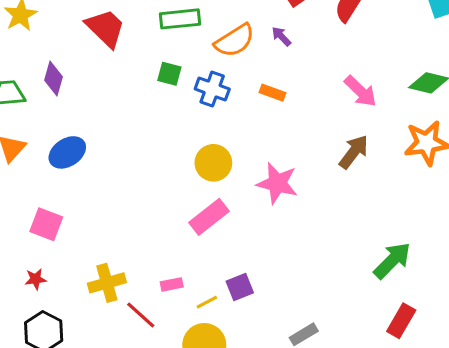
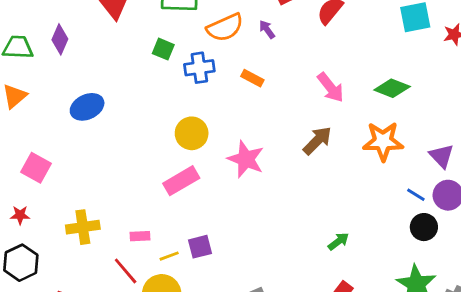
blue cross: (212, 89) -> (199, 68), turned -36
blue ellipse: (67, 152) -> (87, 107), moved
green arrow: (392, 260) -> (338, 241), size x0.6
red line: (141, 315) -> (126, 271), moved

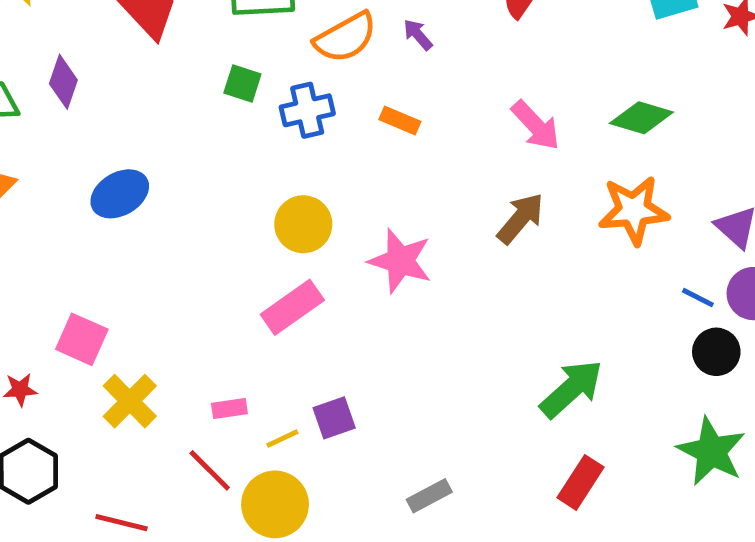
pink square: (36, 168) -> (82, 339), moved
yellow cross: (83, 227) -> (130, 401), turned -32
green arrow: (338, 241) -> (571, 389), size x1.8

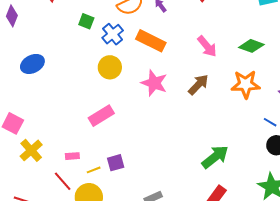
blue cross: (307, 110) -> (113, 34), turned -30
orange rectangle: (400, 121) -> (151, 41), size x1.8
yellow circle: (303, 224) -> (110, 67), moved
pink star: (400, 261) -> (154, 83), moved

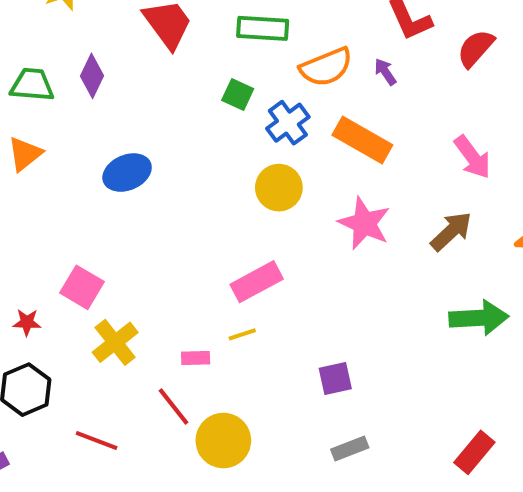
green arrow: (215, 157) -> (479, 318), moved, turned 32
purple square: (116, 163) -> (335, 378), moved
yellow line: (94, 170) -> (242, 334), moved

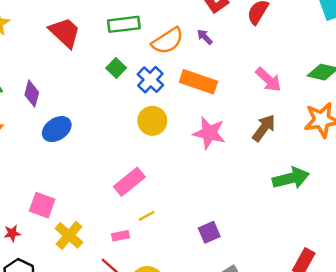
purple diamond: (92, 76) -> (32, 94), moved
green square: (238, 95) -> (116, 68), turned 30
pink rectangle: (257, 282) -> (129, 182), moved

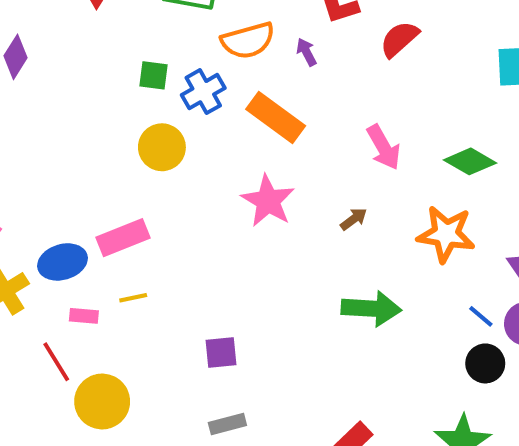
green square: (116, 68) -> (154, 75), moved, turned 36
yellow circle: (152, 121) -> (162, 147), moved
brown arrow: (264, 128) -> (354, 219), size x0.6
blue ellipse: (57, 129) -> (63, 262), moved

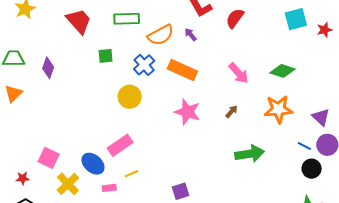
green square: (154, 75) -> (106, 56), moved
blue ellipse: (63, 262) -> (93, 164), turned 70

